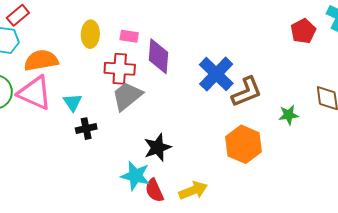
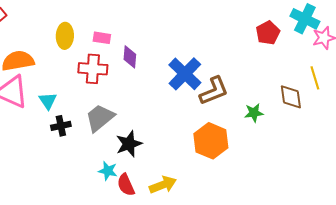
purple diamond: (159, 56) -> (130, 57), size x0.7
gray trapezoid: (127, 96) -> (100, 118), moved
cyan star: (135, 176) -> (108, 171), size x0.7

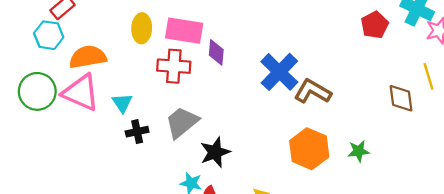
pink rectangle: (102, 38) -> (184, 31), size x1.8
brown L-shape: (214, 91) -> (313, 91), turned -128
green star: (254, 113) -> (359, 151), moved

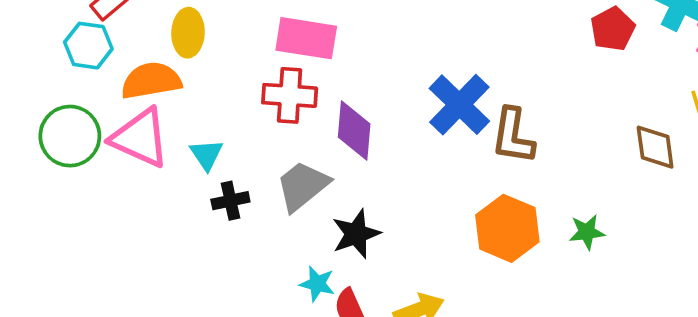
yellow ellipse: (142, 28) -> (188, 33), moved
purple diamond: (216, 52) -> (354, 130), moved, size x1.4
brown L-shape: (313, 91) -> (513, 136), turned -111

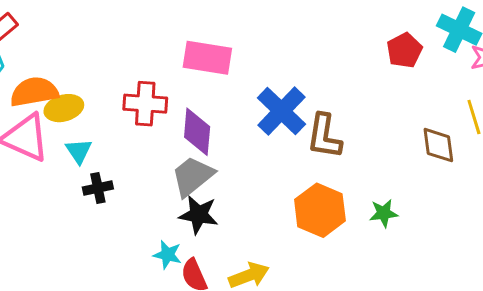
yellow ellipse: (188, 33) -> (64, 108), moved, turned 72
pink rectangle: (306, 38) -> (207, 58), moved
gray trapezoid: (302, 186) -> (193, 176), moved
black star: (356, 234) -> (199, 215), turned 30

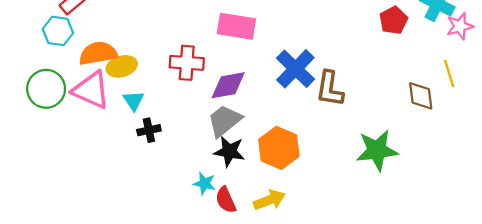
purple diamond: (197, 132) -> (228, 85), turned 75
orange hexagon: (320, 210) -> (279, 148), moved
green star: (384, 213) -> (377, 150), size x1.8

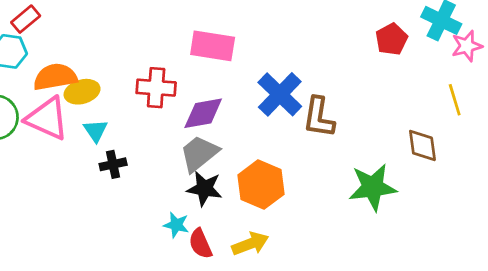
brown diamond: (421, 96) -> (422, 146), moved

